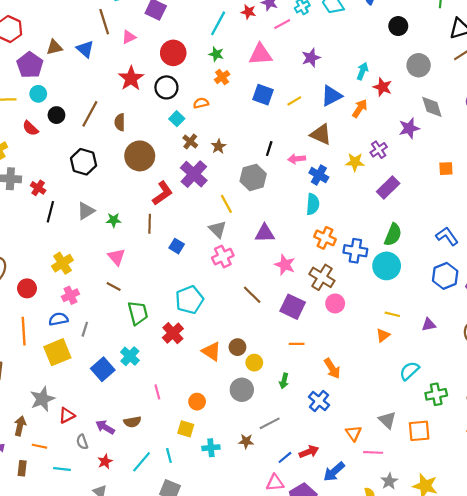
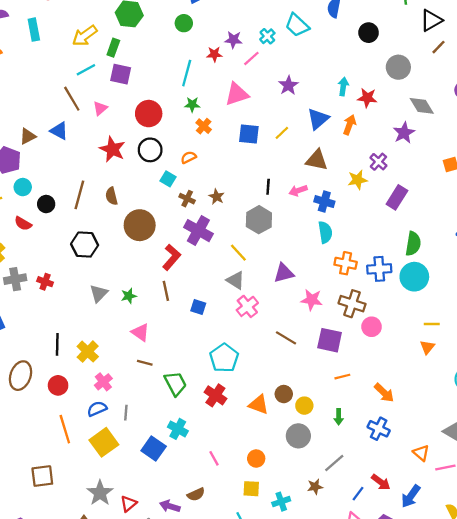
black line: (50, 212) -> (57, 344), moved
red arrow: (309, 452) -> (381, 482), turned 72

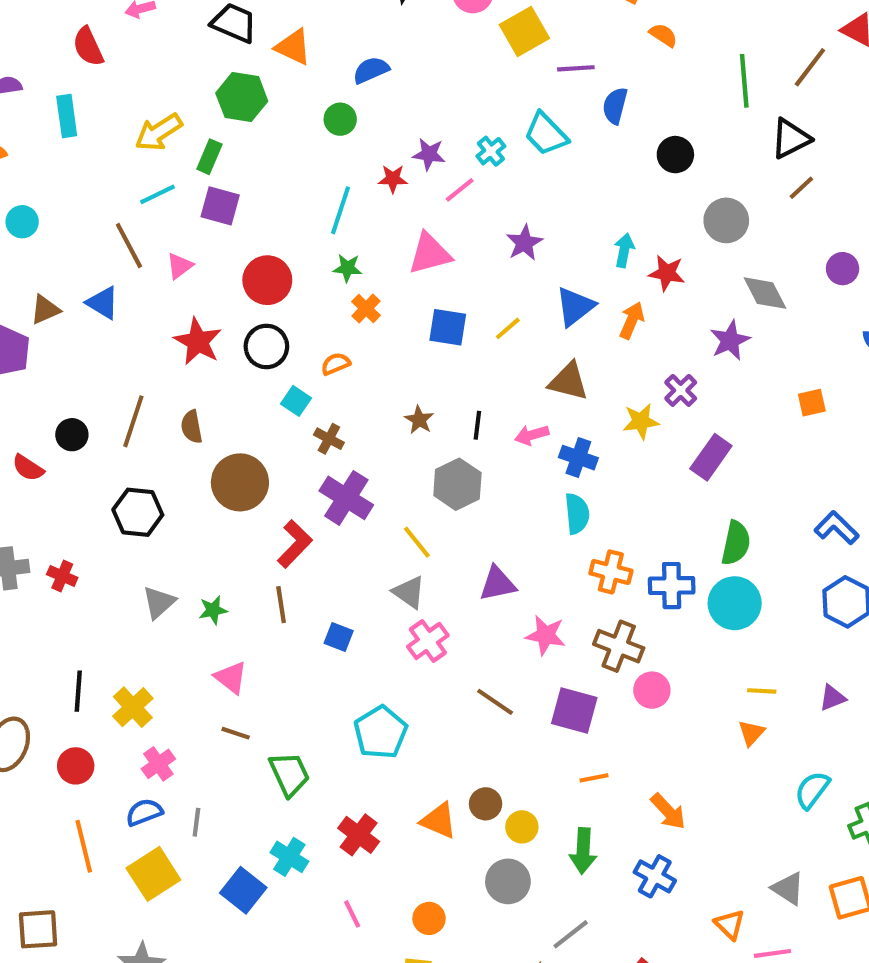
cyan circle: (23, 187) -> (22, 222), moved
brown star: (217, 197) -> (419, 420), moved
red cross: (215, 395) -> (359, 835), moved
green arrow: (339, 417) -> (583, 851), size x1.5

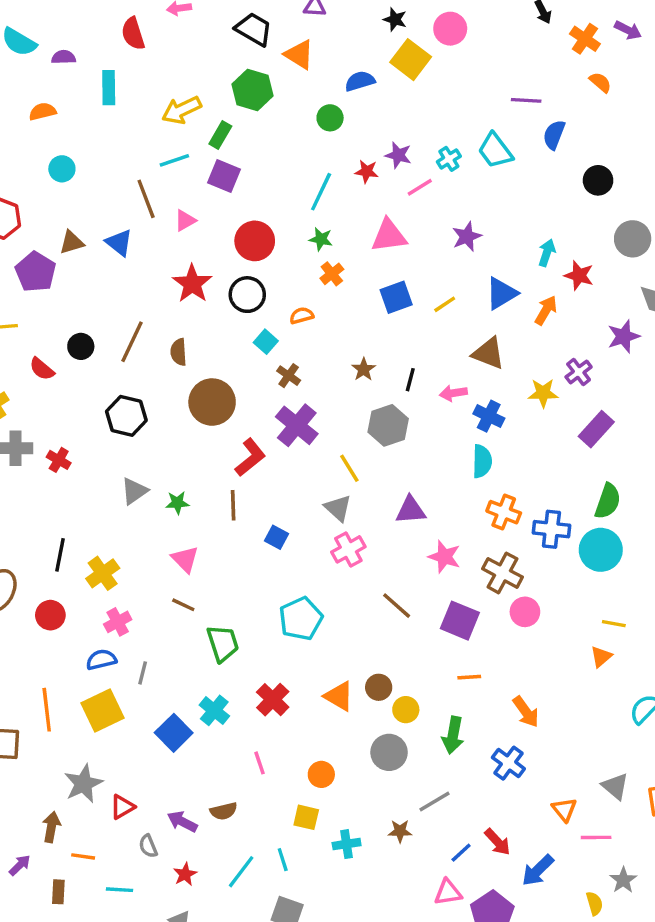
yellow square: (524, 31) -> (411, 60), moved, turned -30
blue square: (448, 327) -> (396, 297), turned -36
orange line: (84, 846) -> (47, 710), moved

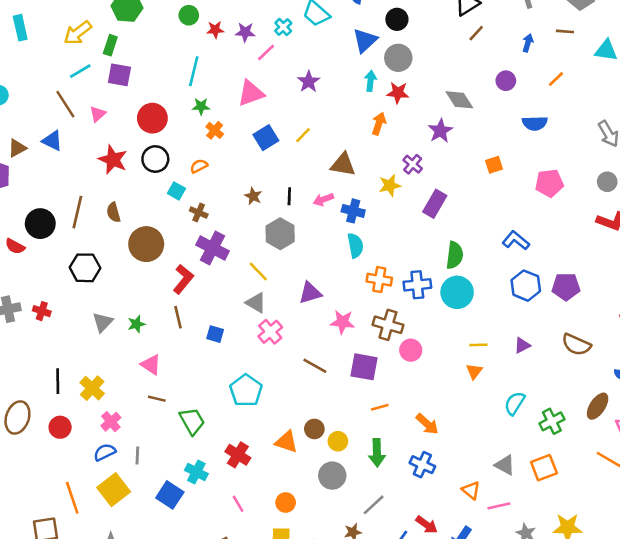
red star: (367, 171) -> (215, 30), moved
gray circle: (633, 239) -> (398, 58), moved
blue triangle: (501, 293) -> (365, 40), moved
black circle: (81, 346) -> (40, 224), size x1.5

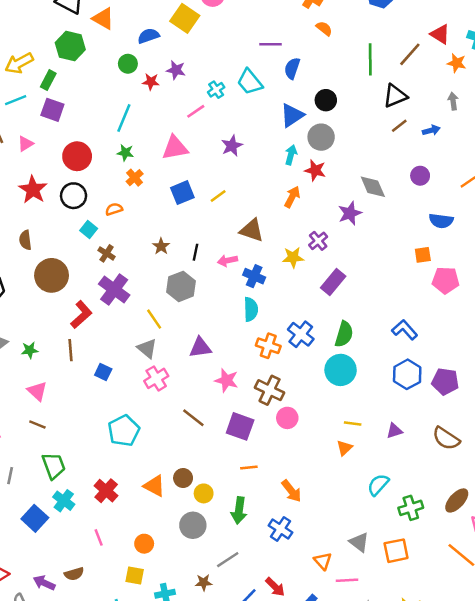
purple star: (245, 32) -> (176, 70), moved
blue arrow: (528, 43) -> (431, 130), moved, turned 49
orange square: (494, 165) -> (423, 255), moved
blue cross: (417, 285) -> (301, 334), moved, turned 35
green trapezoid: (192, 421) -> (54, 466), moved

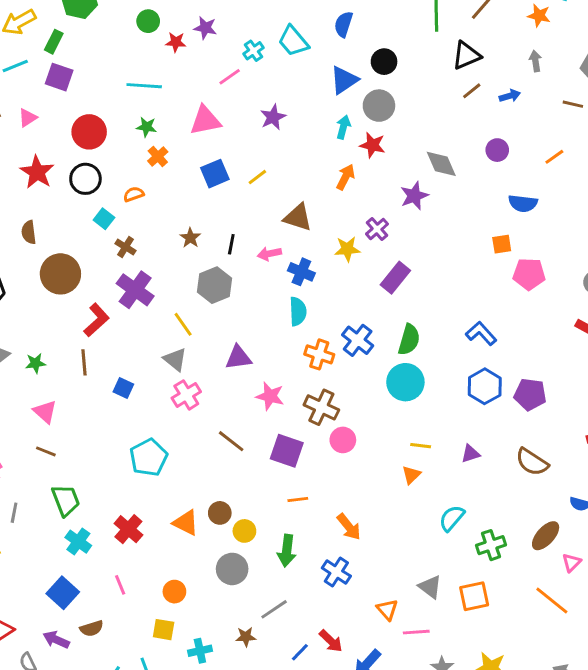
cyan line: (124, 118) -> (144, 86), turned 72
blue square: (35, 518) -> (63, 593), moved

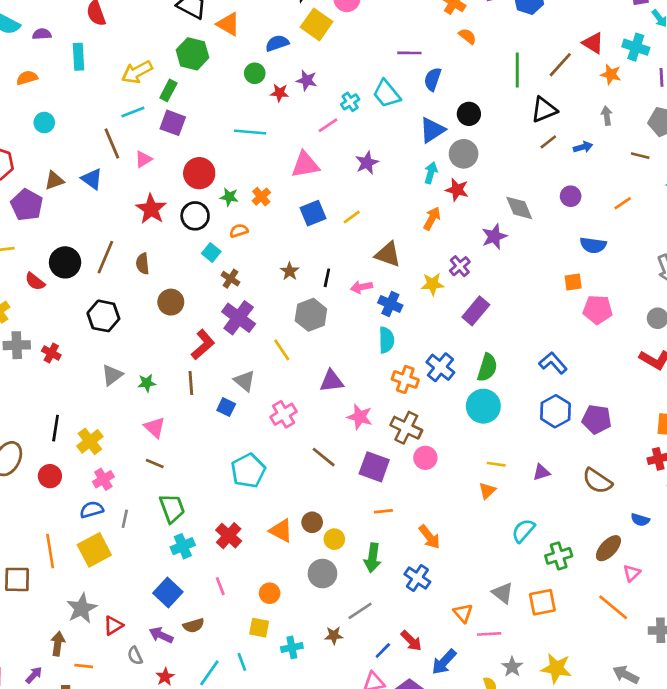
green star: (146, 127) -> (229, 197), moved
brown circle: (60, 274) -> (171, 302), size x0.7
gray triangle: (175, 359) -> (245, 381), moved
cyan cross: (78, 542) -> (183, 546), turned 30

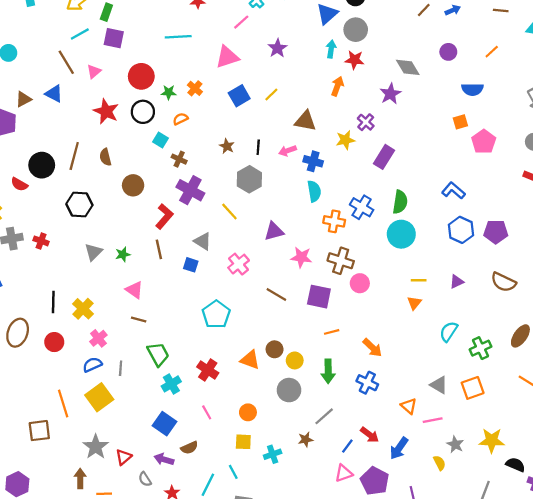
pink pentagon: (598, 310) -> (484, 142), turned -30

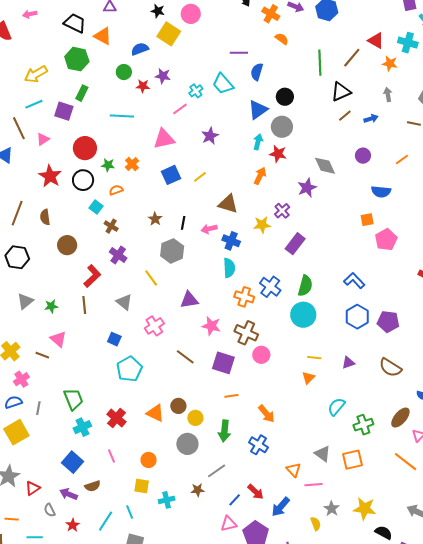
green rectangle: (106, 12) -> (82, 93), moved
purple cross: (190, 190) -> (118, 255), size x0.7
blue square: (191, 265) -> (114, 339), moved
brown line: (139, 319) -> (42, 355), moved

